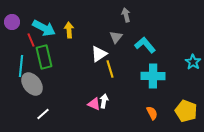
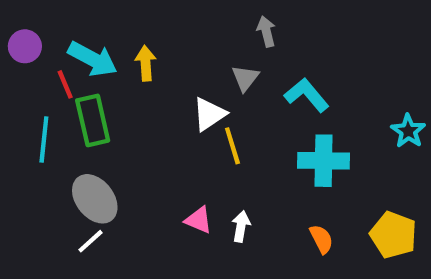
gray ellipse: (32, 84) -> (95, 199), moved
white arrow: (104, 101) -> (241, 226), moved

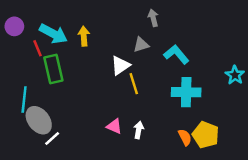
gray triangle: (245, 78) -> (141, 45), turned 35
cyan line: (44, 140) -> (24, 99), moved
gray ellipse: (95, 199) -> (39, 120), moved
yellow pentagon: (393, 235) -> (206, 135), moved

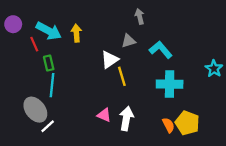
green rectangle: (53, 69) -> (49, 63), size x0.6
cyan line: (24, 99) -> (52, 85), moved
white arrow: (139, 130) -> (126, 118), size x1.5

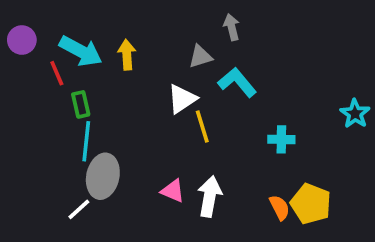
gray triangle: (129, 41) -> (200, 57), moved
cyan L-shape: (161, 50) -> (237, 82), moved
cyan cross: (170, 84) -> (281, 139), size x0.6
gray ellipse: (35, 110) -> (103, 176), moved, turned 50

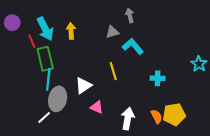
cyan arrow: (81, 51) -> (45, 29), turned 35
white triangle: (182, 99) -> (83, 86), moved
green rectangle: (81, 104) -> (45, 59), size x1.6
white arrow: (210, 196) -> (128, 119), moved
yellow pentagon: (311, 204) -> (174, 114), turned -30

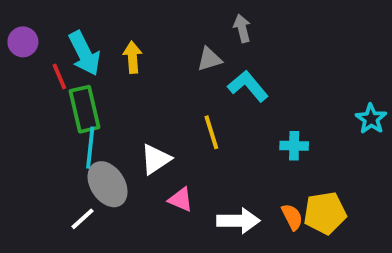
gray ellipse: (58, 99) -> (108, 184), turned -45
white arrow: (128, 119) -> (238, 221), turned 80

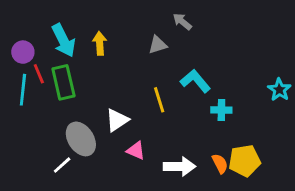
gray arrow: (242, 28) -> (182, 22), turned -36
purple circle: (23, 42) -> (23, 52), moved
red line: (59, 76) -> (39, 74), moved
cyan L-shape: (248, 86) -> (195, 81), moved
cyan line: (90, 148) -> (23, 90), moved

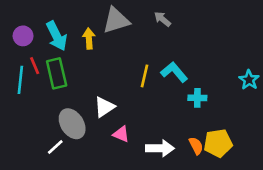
gray triangle: (158, 45) -> (116, 20), moved, size x1.6
purple circle: (23, 52) -> (23, 36), moved
yellow line: (159, 100) -> (144, 76), moved, turned 30

